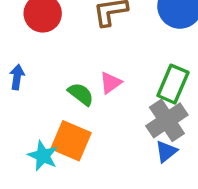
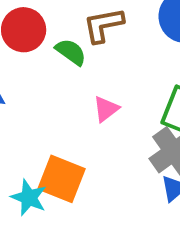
green semicircle: (81, 94) -> (71, 52), moved

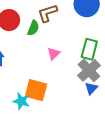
green semicircle: (71, 52) -> (33, 28), turned 84

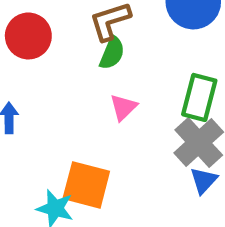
green semicircle: (33, 28) -> (112, 53), moved

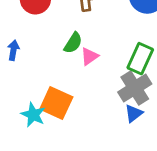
green semicircle: (112, 53) -> (73, 43), moved

